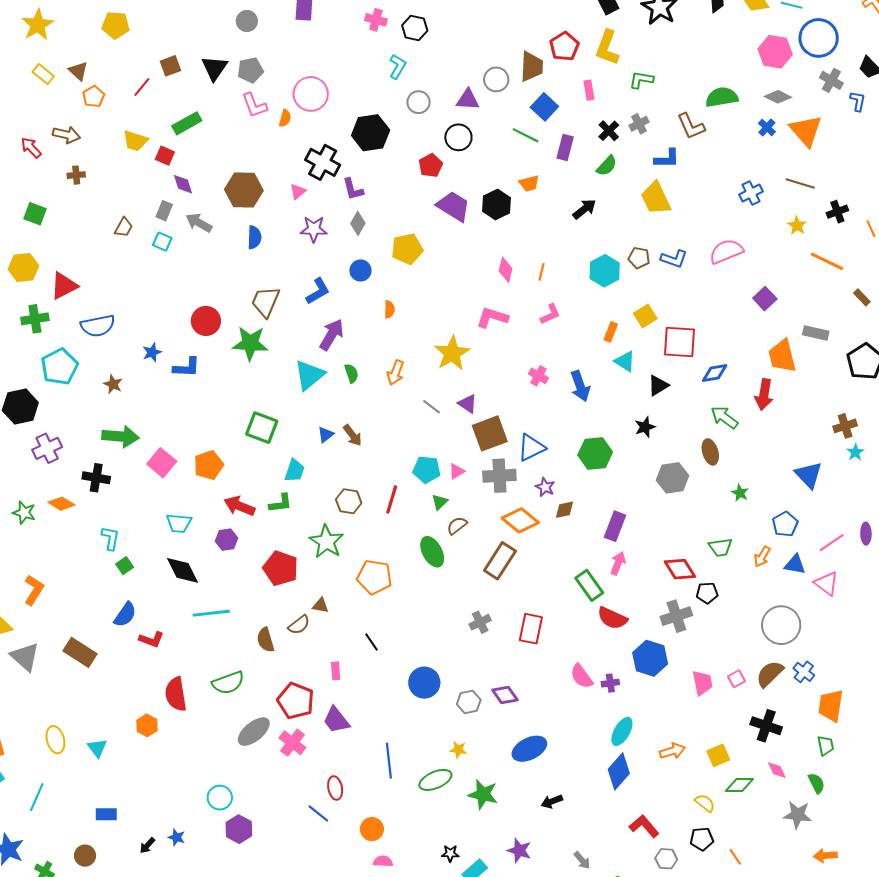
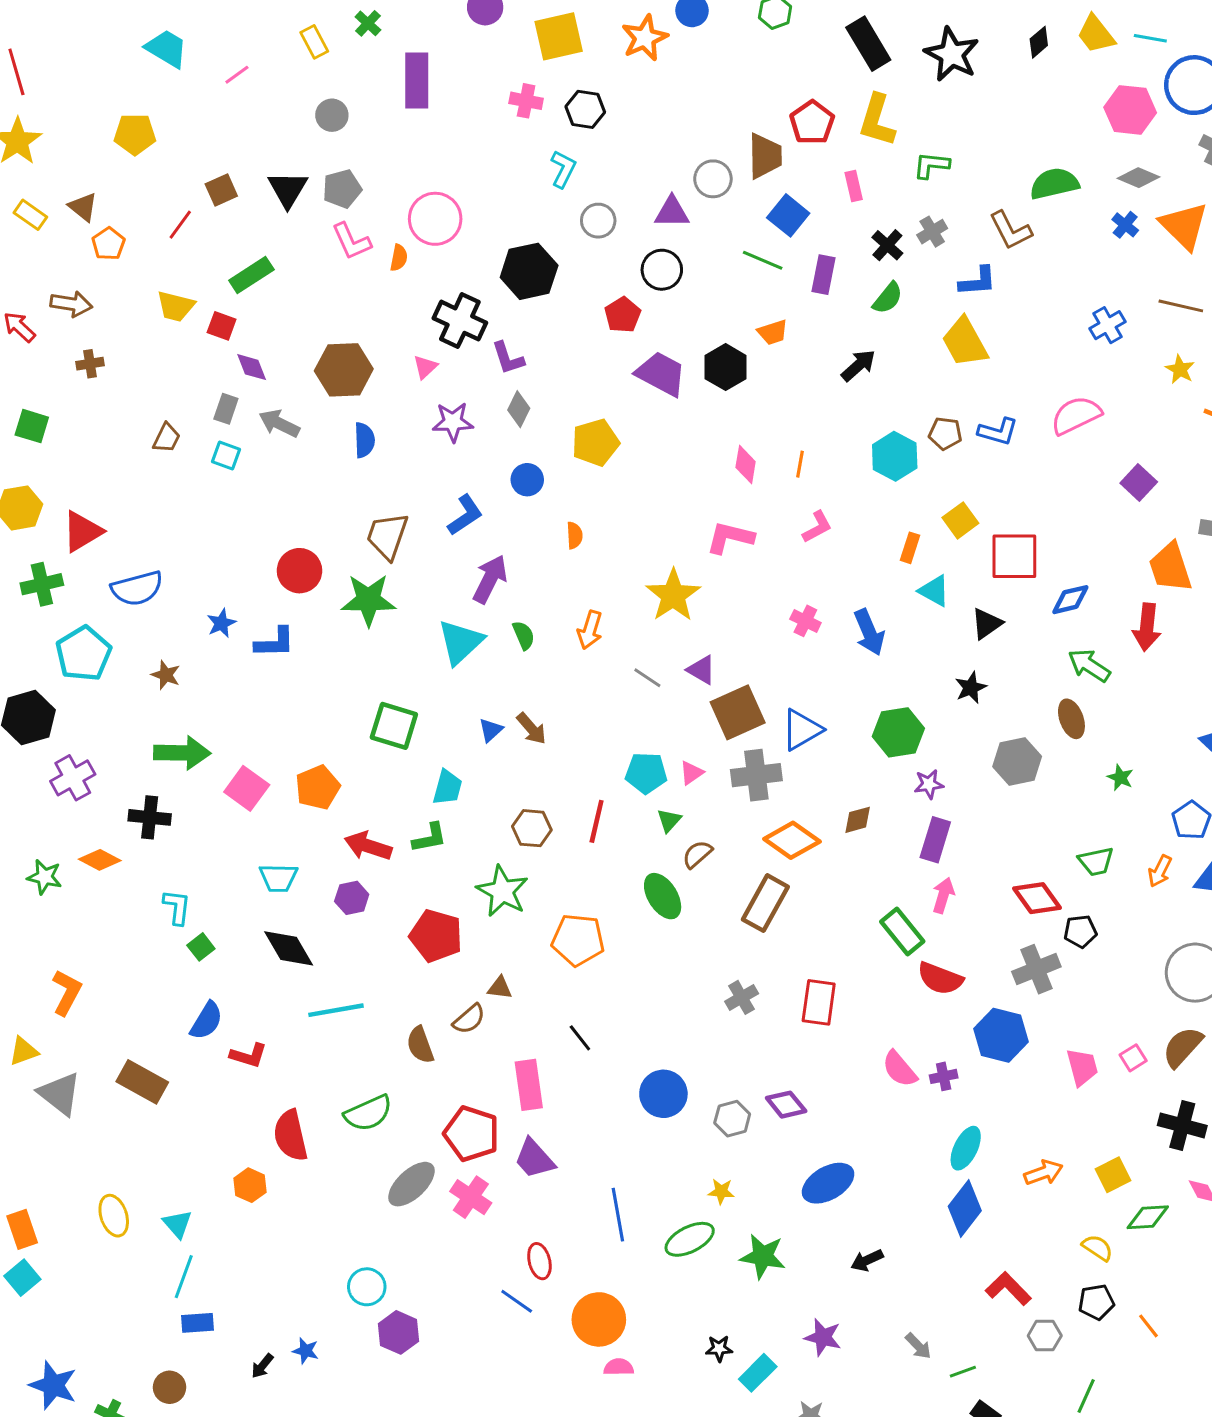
purple star: (545, 487) -> (929, 784), moved, turned -30
pink rectangle: (336, 671) -> (529, 1085), size x1.8
cyan line: (37, 797) -> (184, 1277), moved
orange circle: (372, 829) -> (599, 1319), size x1.5

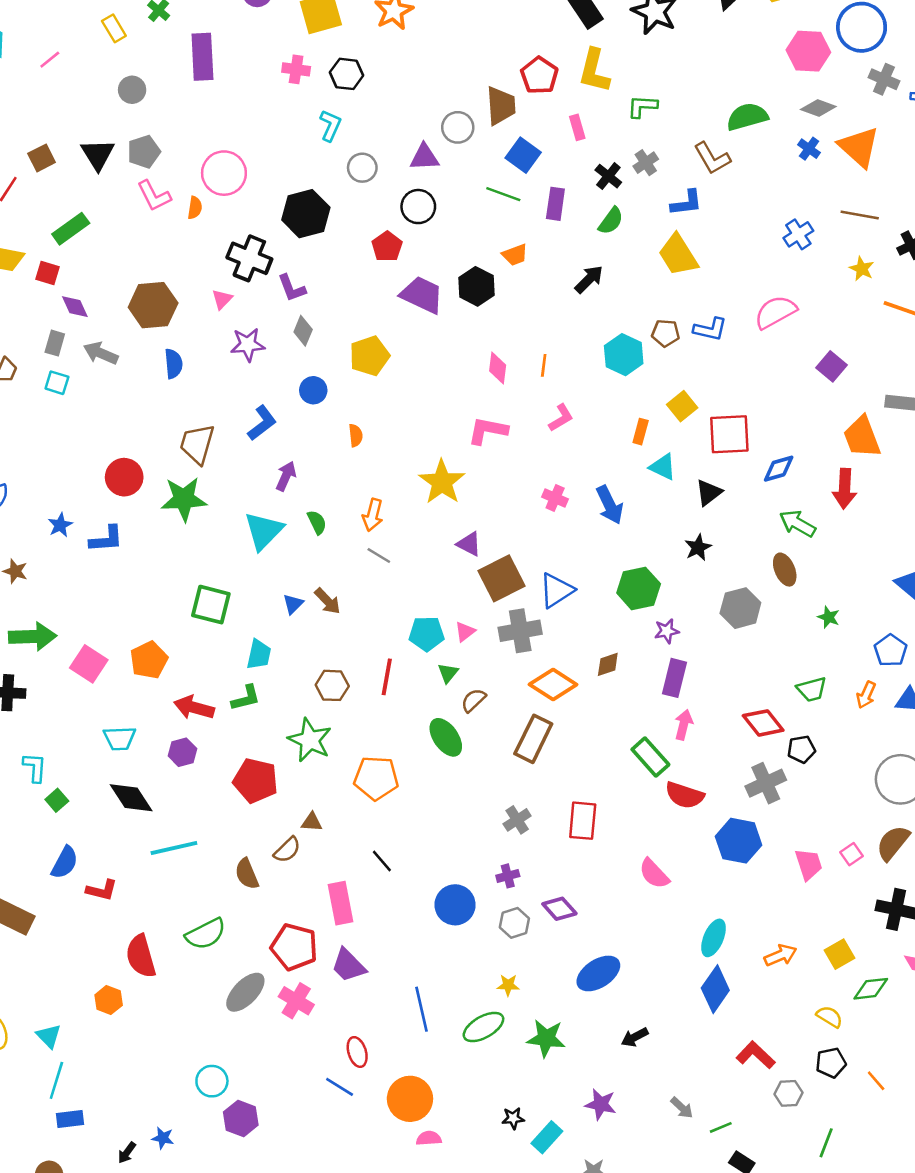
purple arrow: (490, 579) -> (286, 476), size x0.7
gray line: (647, 678) -> (379, 556), moved
purple cross: (944, 1076) -> (508, 876), moved

